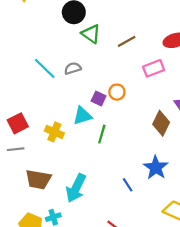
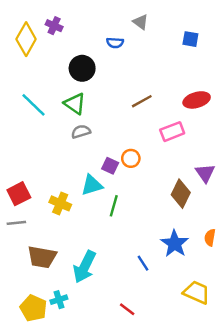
green triangle: (91, 34) -> (75, 104), moved
cyan line: (45, 68) -> (33, 105), moved

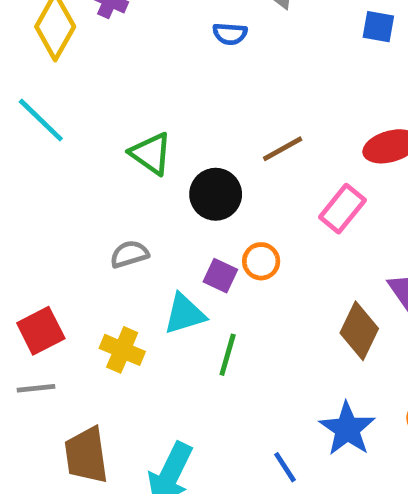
black circle: (82, 68) -> (216, 194), moved
cyan line: (33, 105) -> (41, 120), moved
gray semicircle: (81, 132) -> (129, 254), moved
pink rectangle: (172, 132) -> (342, 209), turned -30
brown trapezoid: (42, 257) -> (86, 455), turned 72

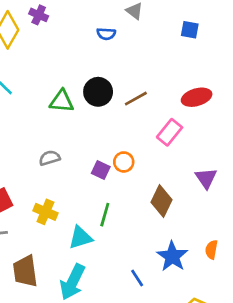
green triangle: (151, 154) -> (62, 101), turned -30
black circle: (216, 194) -> (98, 92), moved
cyan triangle: (184, 314) -> (81, 237), moved
brown diamond: (359, 331) -> (161, 201), moved

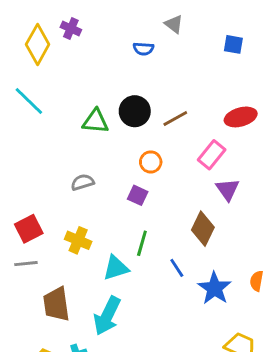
orange circle: (124, 162) -> (151, 162), moved
purple triangle: (206, 178) -> (228, 190), moved
blue line: (137, 278) -> (177, 268), moved

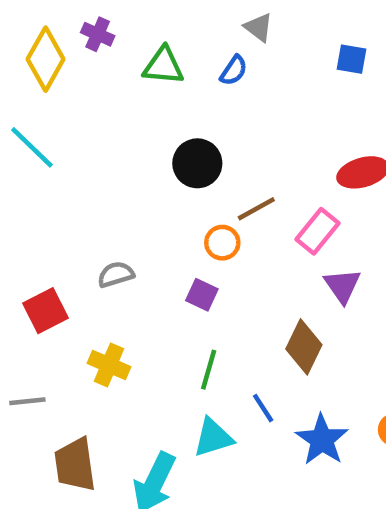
blue semicircle: (143, 49) -> (234, 70), moved, turned -60
brown line: (175, 118) -> (256, 209), moved
green triangle: (96, 121) -> (163, 66), moved
red square: (29, 229) -> (46, 311), moved
cyan triangle: (116, 268) -> (213, 438), moved

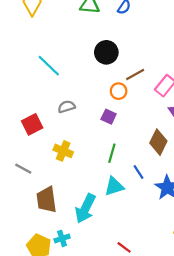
cyan line: (32, 147) -> (49, 66), moved
gray line: (27, 401) -> (23, 169), turned 35

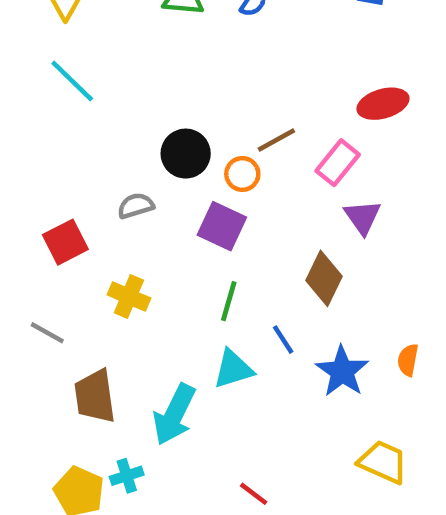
black circle: (106, 52) -> (186, 154), moved
cyan line: (49, 66) -> (72, 81), moved
purple square: (109, 117) -> (222, 226), size x1.5

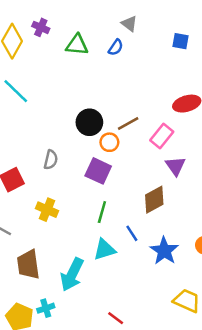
black circle: (186, 154) -> (89, 122), moved
gray semicircle: (136, 206) -> (51, 160), turned 120
brown diamond: (324, 278) -> (154, 200), turned 36

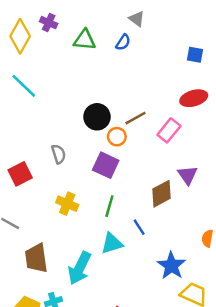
blue square: (180, 41) -> (195, 55), moved
gray semicircle: (51, 160) -> (59, 154), turned -30
purple triangle: (176, 166) -> (188, 175), moved
yellow cross: (47, 210) -> (67, 204), moved
blue star: (164, 251) -> (171, 266), moved

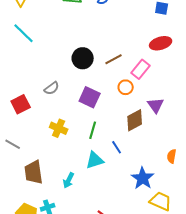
orange circle: (117, 137) -> (126, 87), moved
gray semicircle: (59, 154) -> (52, 88), turned 70
cyan arrow: (80, 268) -> (69, 180), size x0.6

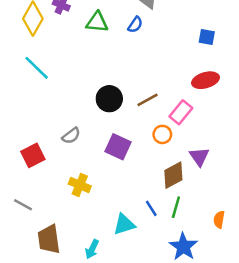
green line: (93, 130) -> (176, 207), moved

